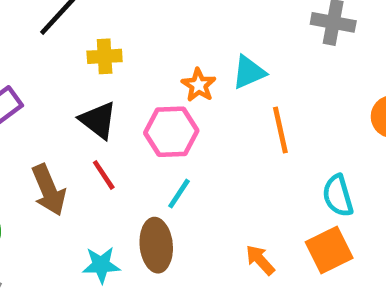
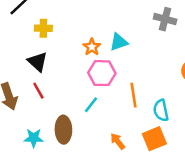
orange line: (280, 130) -> (134, 95), moved
pink hexagon: (171, 132) -> (102, 73), moved
cyan line: (179, 194) -> (91, 105), moved

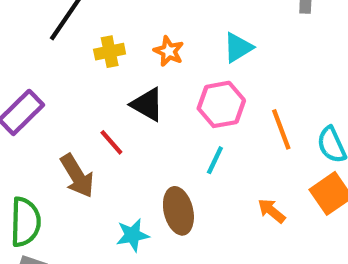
orange star: (92, 47) -> (169, 51), moved
black triangle: (38, 62) -> (147, 104), moved
red line: (38, 91) -> (111, 142), moved

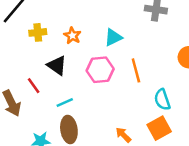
orange line: (281, 129) -> (136, 70), moved
cyan line: (215, 160) -> (65, 102), moved, turned 35

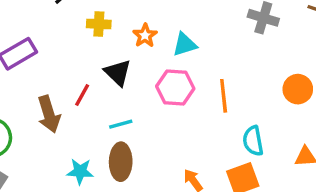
cyan triangle: (113, 37) -> (185, 44), moved
red line: (34, 86) -> (82, 95), turned 56

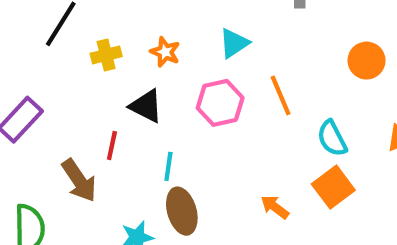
cyan triangle: (185, 44) -> (234, 43), moved
cyan line: (121, 124) -> (168, 166), turned -50

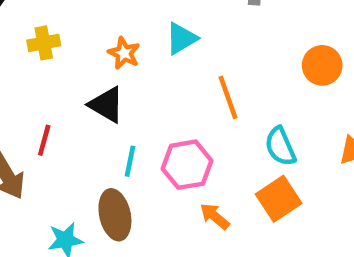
orange star: (165, 52) -> (124, 53), moved
pink hexagon: (220, 103) -> (187, 165), moved
black triangle: (146, 106) -> (106, 105), moved
cyan line: (168, 166) -> (130, 161), moved

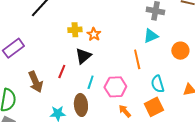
cyan triangle: (181, 38) -> (151, 36), moved
yellow cross: (44, 43) -> (75, 30), moved
black triangle: (106, 105) -> (83, 56), turned 42
red line: (44, 140) -> (62, 71), moved

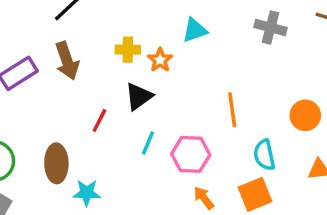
cyan triangle: (151, 36) -> (195, 30), moved
orange circle: (180, 51) -> (305, 115), moved
brown arrow: (36, 82) -> (67, 61), moved
brown ellipse: (81, 105) -> (56, 163), moved

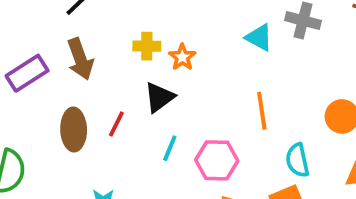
cyan triangle: (195, 30) -> (259, 38), moved, turned 48
brown ellipse: (56, 163) -> (74, 130), moved

